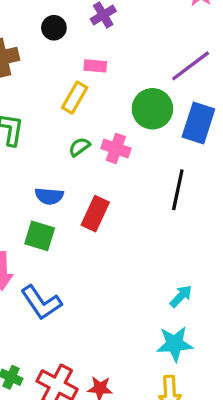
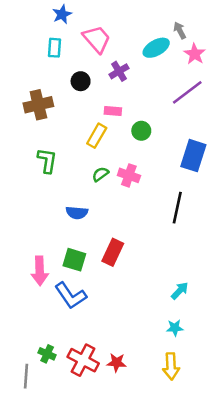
purple line: (191, 66) -> (187, 92), moved
green circle: (152, 109) -> (141, 131), moved, size x0.6
red rectangle: (95, 214) -> (113, 252), moved
green square: (40, 236) -> (74, 260), moved
cyan star: (175, 344) -> (175, 328), size x0.6

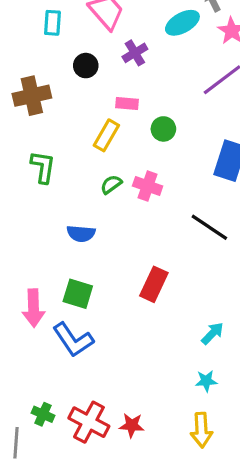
black line: (177, 208) -> (209, 227), turned -68
red rectangle: (113, 252) -> (154, 284), moved

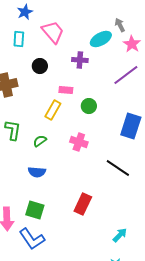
purple cross: (135, 53) -> (80, 60), moved, turned 35
green semicircle: (111, 184) -> (40, 141), moved

